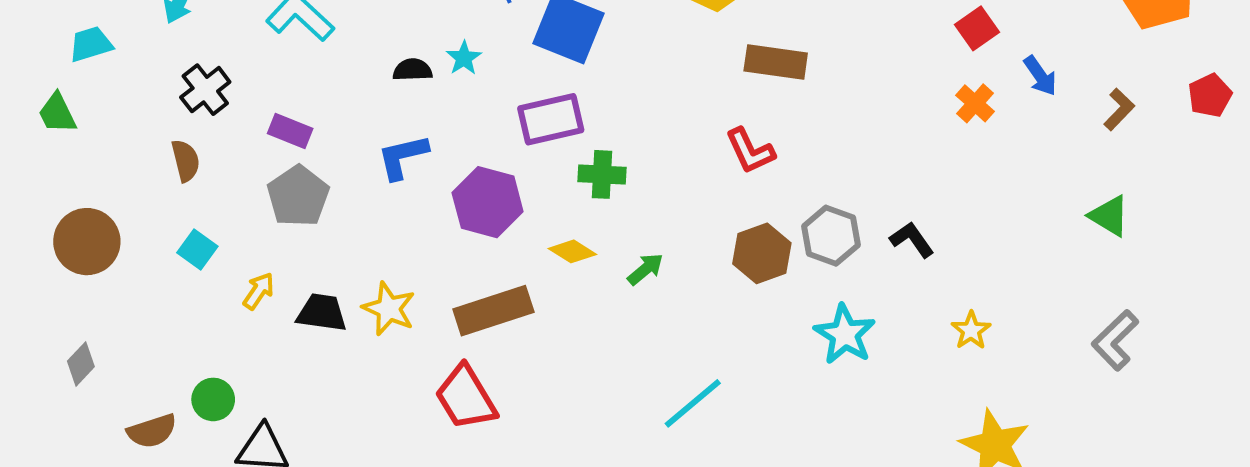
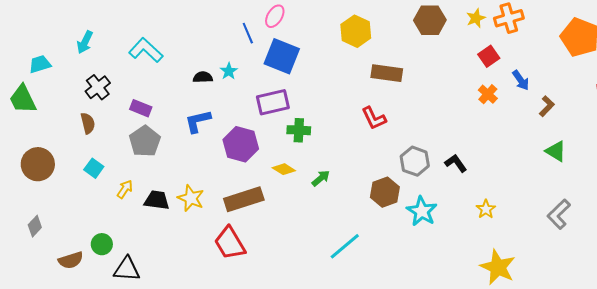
brown L-shape: (1119, 109) -> (547, 106), moved
green trapezoid: (57, 113) -> (23, 99), size x1.4
brown hexagon: (762, 253) -> (385, 192), moved

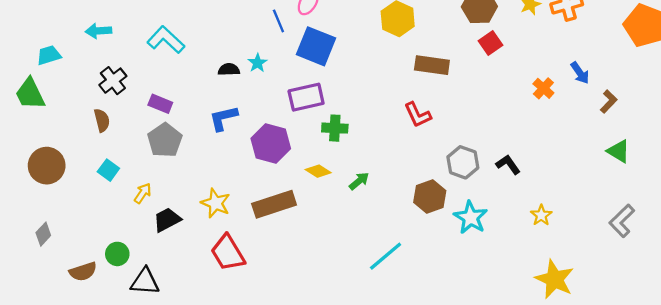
cyan arrow: (85, 42) -> (99, 31), turned 60
red square: (489, 56) -> (490, 43), moved
black trapezoid: (157, 200) -> (167, 220), moved, turned -36
red trapezoid: (230, 243) -> (228, 253), moved

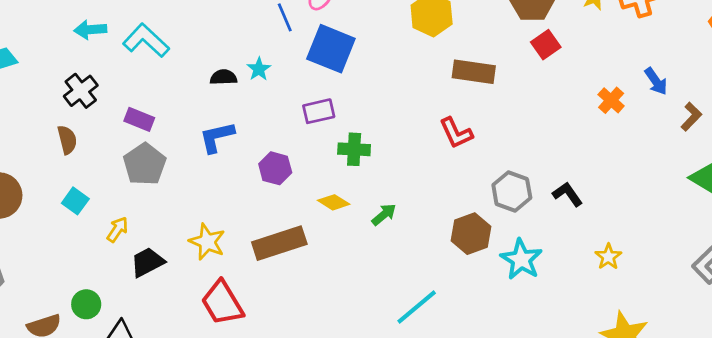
cyan arrow: (99, 31) -> (90, 30), moved
purple rectangle: (306, 97) -> (319, 111), size x0.7
purple hexagon: (271, 144) -> (275, 168), size x0.7

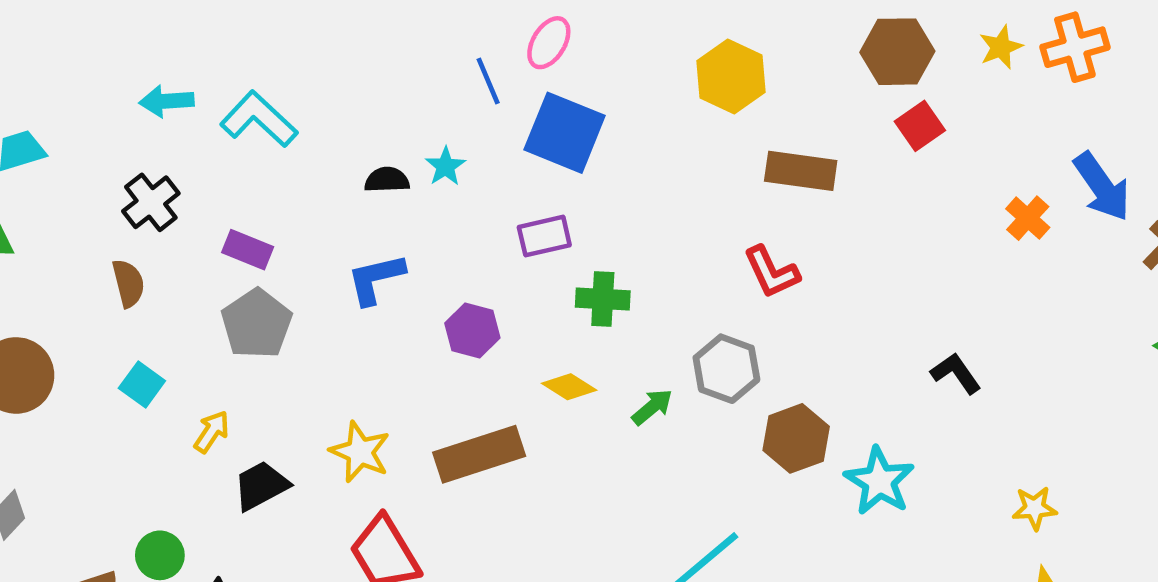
blue arrow: (656, 81) -> (1102, 187), size x1.5
gray hexagon: (512, 191) -> (726, 369), moved
yellow star: (608, 257) -> (1035, 508), moved, turned 30

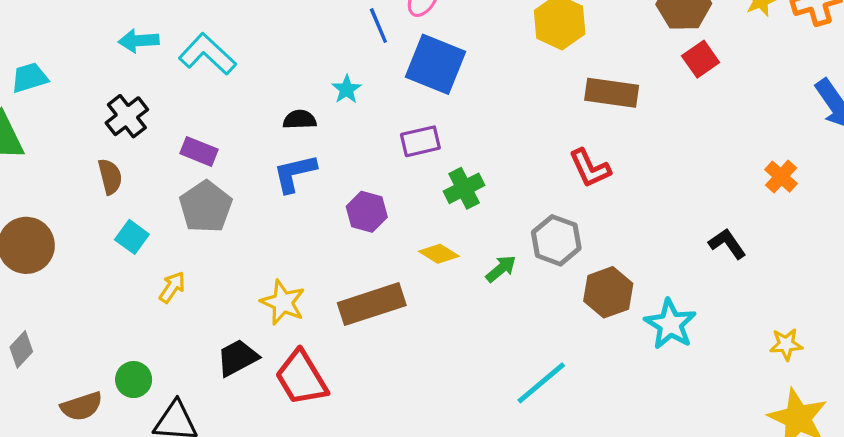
black semicircle: (387, 180) -> (300, 120), moved
orange cross: (1028, 218) -> (781, 177), moved
green cross: (603, 299) -> (464, 188), turned -30
cyan square: (142, 384) -> (132, 237), moved
black trapezoid: (261, 486) -> (238, 358), moved

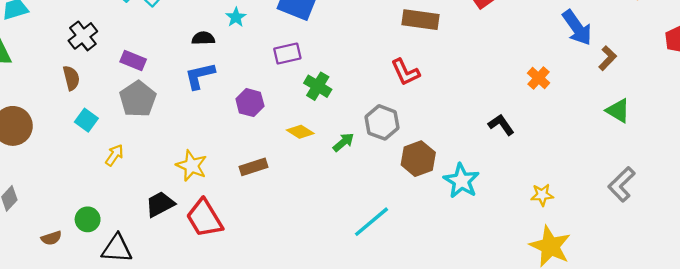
green cross: (464, 188) -> (318, 86), turned -32
brown rectangle: (372, 304) -> (253, 167), size x0.6
brown semicircle: (82, 406) -> (51, 238), size x0.7

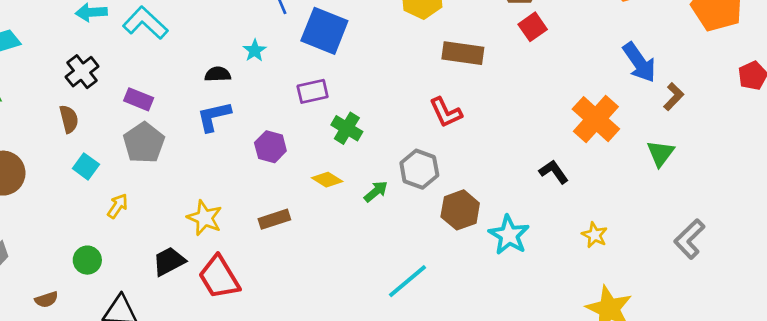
orange cross: (539, 78) -> (596, 119), size x1.8
green triangle: (618, 111) -> (660, 153), moved, turned 36
yellow star: (542, 195) -> (595, 235), moved, turned 30
green circle: (88, 219) -> (87, 260), moved

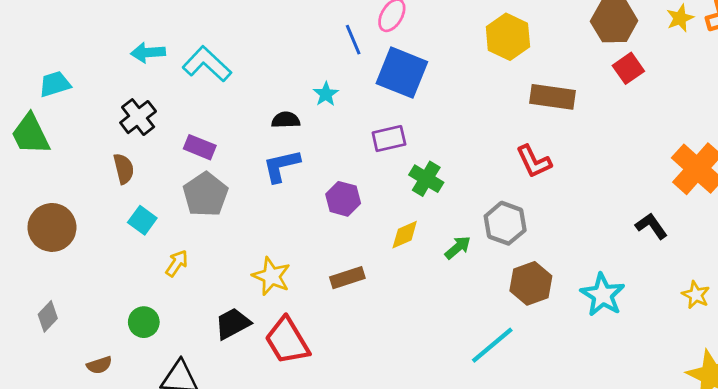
yellow diamond: (327, 180) -> (405, 235), turned -56
brown hexagon: (460, 210) -> (531, 283), moved

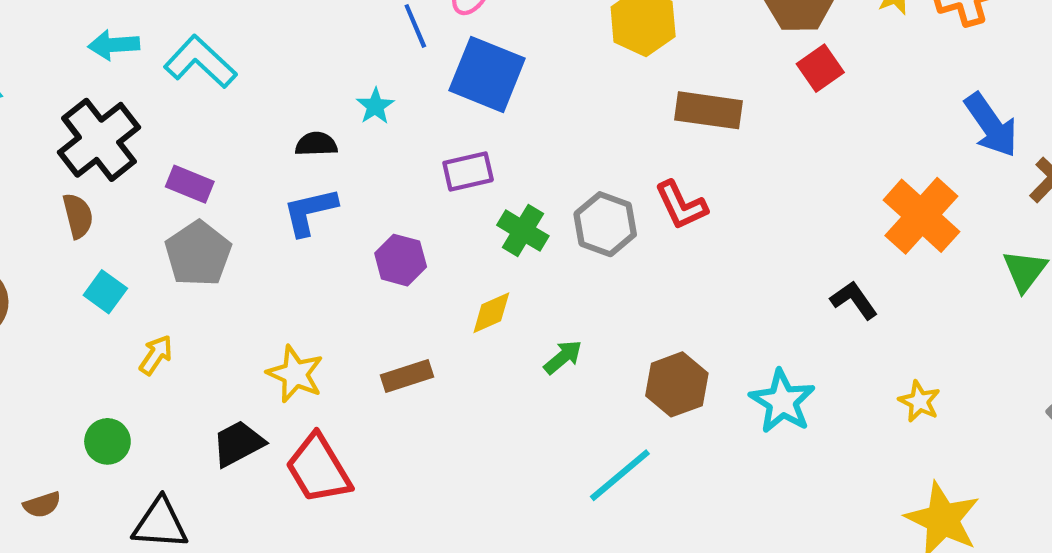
black cross: (138, 117) -> (99, 140), size x1.5
gray hexagon: (505, 223) -> (605, 224), moved
green arrow: (458, 248) -> (563, 357), moved

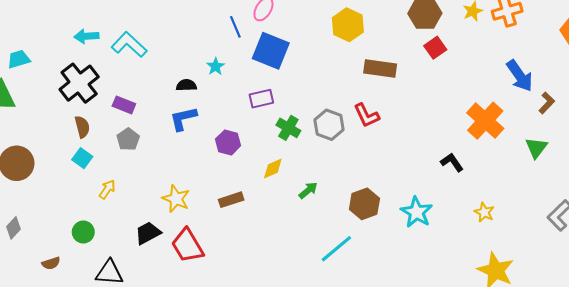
brown semicircle: (78, 216) -> (82, 127), moved
gray pentagon: (198, 254) -> (128, 139), size x0.7

